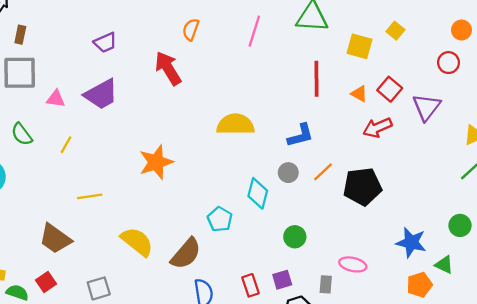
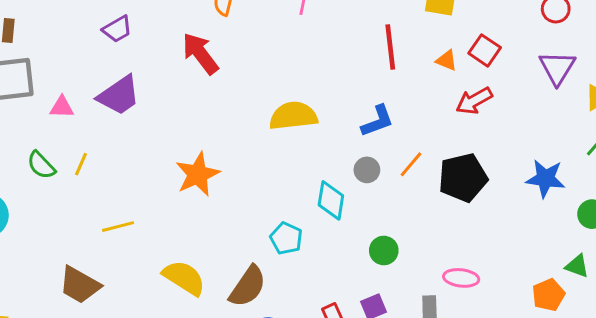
purple triangle: (426, 107) -> (557, 68), moved
green semicircle: (22, 134) -> (41, 165), moved
blue star: (411, 242) -> (545, 178), moved

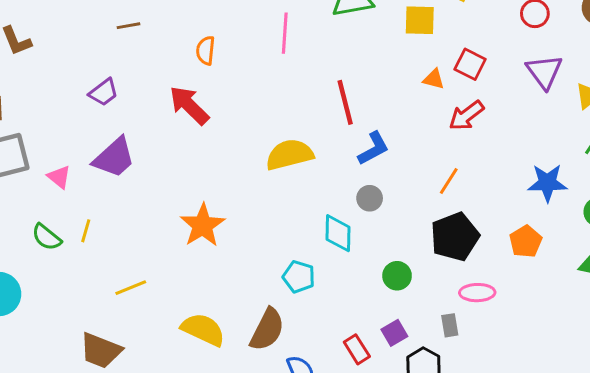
red line: (390, 47) -> (345, 102), moved
pink triangle: (62, 107) -> (59, 177), turned 45
orange line: (411, 164) -> (449, 181), moved
black pentagon: (463, 178) -> (455, 237), moved
orange pentagon: (548, 295) -> (526, 242), moved

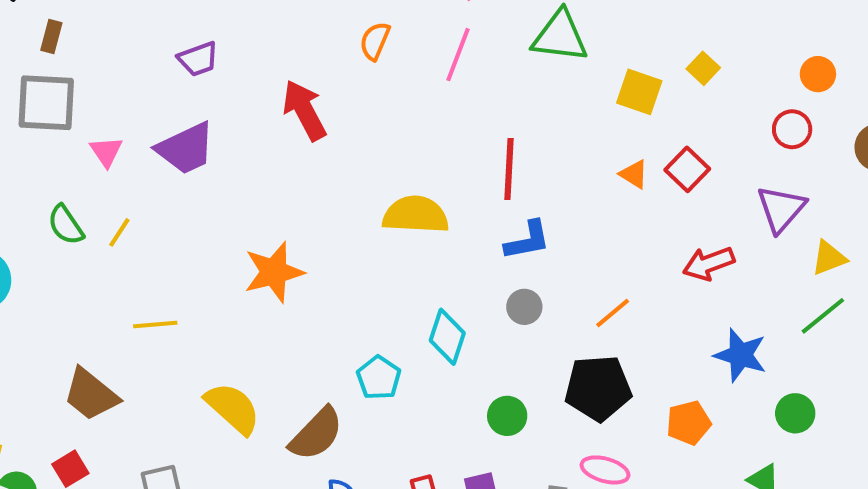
orange semicircle: (206, 50) -> (375, 41), moved
red arrow: (466, 116) -> (709, 264), moved
gray circle: (370, 198) -> (524, 307), moved

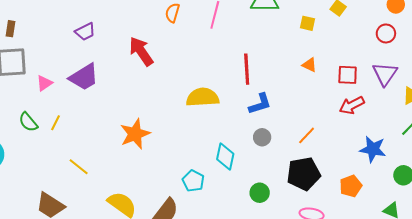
yellow square: (639, 92) -> (307, 23), size x0.7
pink triangle: (106, 152) -> (44, 83), turned 36
red square: (687, 169) -> (348, 75), moved, turned -35
yellow line: (155, 324) -> (79, 167), turned 50

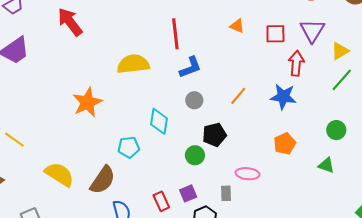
red arrow: (352, 105) -> (296, 63), moved, turned 125
orange star: (135, 134) -> (87, 102), moved
blue star: (373, 149) -> (283, 97), moved
black pentagon: (304, 174) -> (214, 135), moved, size x0.7
cyan pentagon: (193, 181) -> (129, 147), turned -30

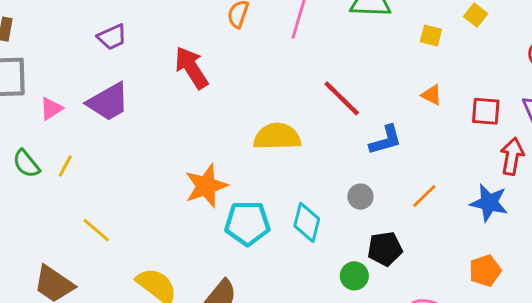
red line: (175, 34) -> (342, 98), turned -44
blue L-shape: (190, 67) -> (386, 140), moved
cyan pentagon: (129, 147) -> (247, 223), moved, size x1.4

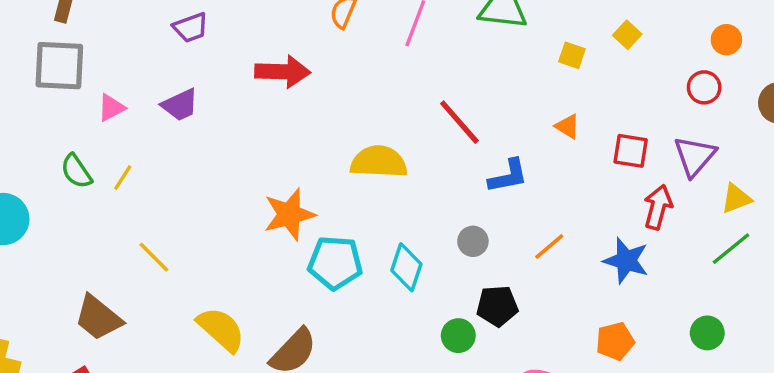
red arrow: (191, 68) -> (283, 72), turned 120
purple trapezoid: (108, 102) -> (180, 105), size x0.7

